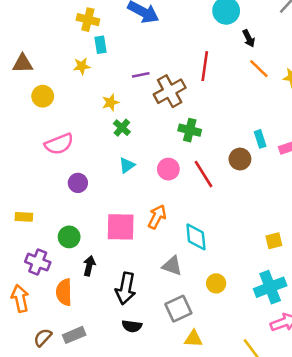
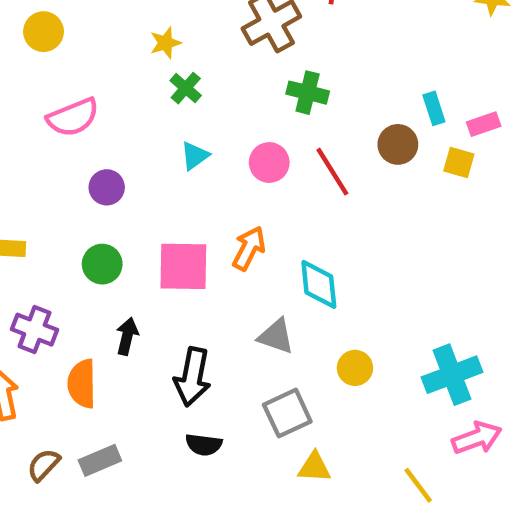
green circle: (69, 237) -> (102, 264), moved
yellow square: (274, 241) -> (459, 163), moved, turned 30

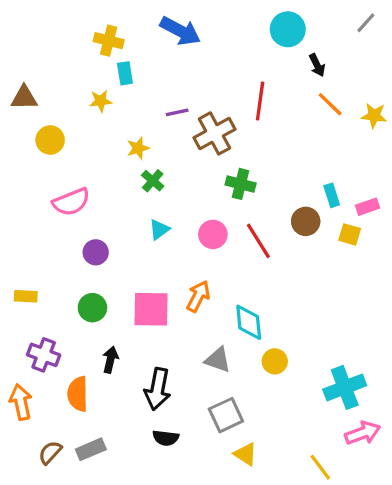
yellow circle: (355, 368) -> (275, 361), moved
yellow triangle: (314, 467) -> (245, 454), turned 30

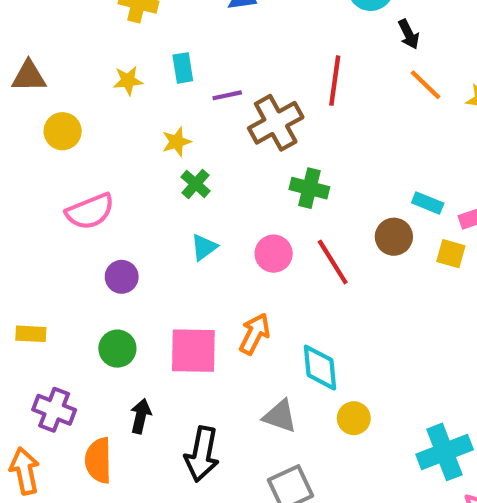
cyan rectangle: (125, 73) -> (183, 68), moved
cyan rectangle: (332, 195) -> (428, 203), turned -50

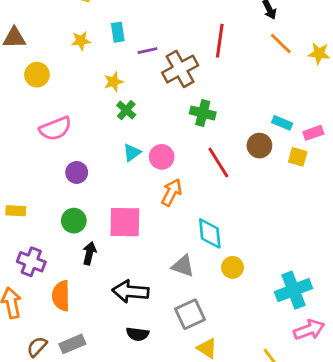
pink circle: (274, 254) -> (162, 157), moved
orange arrow: (255, 334) -> (172, 192), moved
black arrow: (141, 416) -> (89, 253), moved
black arrow: (202, 454) -> (130, 292), turned 84

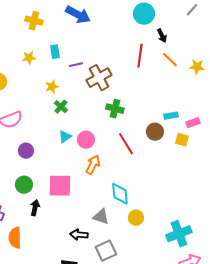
red line: (220, 41) -> (140, 56), moved
cyan rectangle: (282, 123) -> (171, 116), turned -32
black arrow: (130, 292) -> (79, 235), moved, size x0.7

